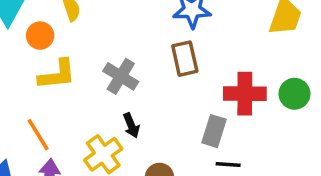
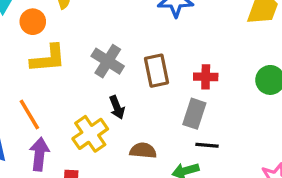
brown rectangle: (185, 59) -> (156, 71), moved
red cross: (245, 94) -> (206, 77), moved, size x0.6

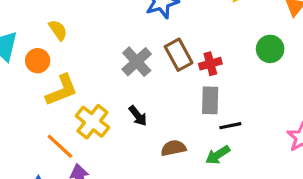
gray cross: (108, 61) -> (137, 62), moved, turned 32
brown rectangle: (156, 71) -> (179, 55), moved
yellow cross: (90, 134) -> (92, 122), moved

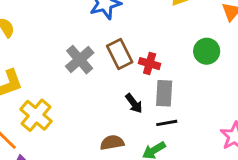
red cross: (210, 64) -> (150, 64), turned 30
gray rectangle: (210, 100) -> (164, 93), moved
black arrow: (138, 116) -> (134, 103), moved

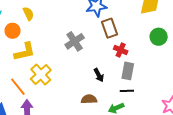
green circle: (207, 51) -> (159, 37), moved
brown rectangle: (120, 54) -> (109, 28), moved
black arrow: (134, 103) -> (99, 75), moved

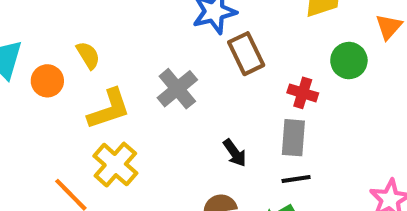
yellow semicircle: (28, 14) -> (88, 55), moved
red cross: (121, 50) -> (303, 93), moved
yellow L-shape: (25, 52) -> (109, 109), moved

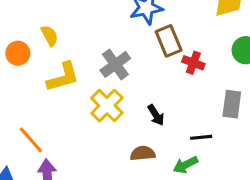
red cross: (303, 93) -> (193, 63), moved
gray rectangle: (293, 138) -> (232, 104), moved
yellow cross: (115, 165) -> (107, 106), moved

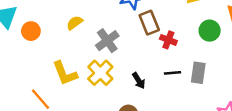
yellow semicircle: (50, 36) -> (75, 23), moved, turned -98
yellow L-shape: (63, 77) -> (65, 73), moved, turned 84
black line: (201, 137) -> (173, 73), moved

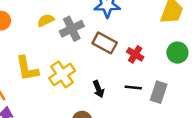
brown rectangle: (149, 23) -> (105, 43), moved, turned -50
gray cross: (107, 41) -> (72, 29), moved

